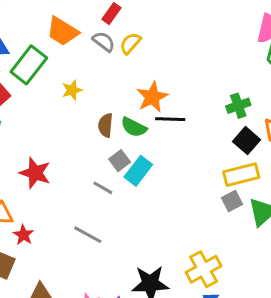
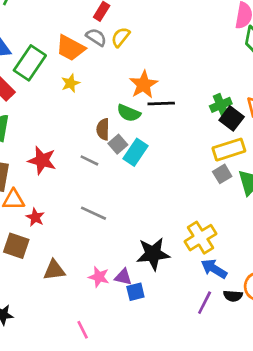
orange trapezoid: (62, 31) -> (70, 48), moved
green cross: (238, 106) -> (221, 105), moved
brown semicircle: (106, 125) -> (103, 129), moved
gray line: (103, 188) -> (89, 160), moved

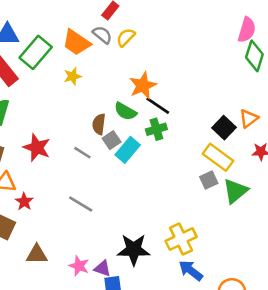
black line: (161, 104) -> (158, 106), turned 30
green cross: (221, 105) -> (156, 129), moved
yellow rectangle: (229, 150) -> (218, 157), turned 48

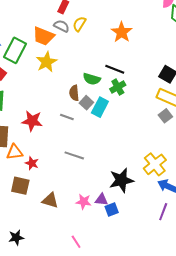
yellow star: (73, 76) -> (46, 62), size x1.5
orange star: (143, 86) -> (122, 32), moved
brown triangle: (37, 255) -> (50, 200), turned 30

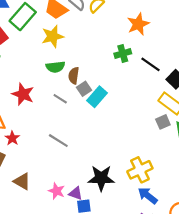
black line: (115, 69) -> (151, 64), moved
green semicircle: (92, 79) -> (55, 67), moved, turned -36
green cross: (118, 87) -> (123, 53), moved

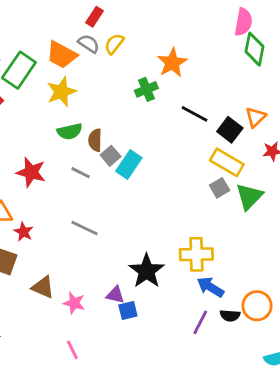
green cross: (123, 53) -> (146, 89), moved
yellow cross: (140, 170) -> (196, 254), turned 30
black star: (101, 178) -> (147, 271), turned -30
pink star: (57, 191) -> (74, 303), moved

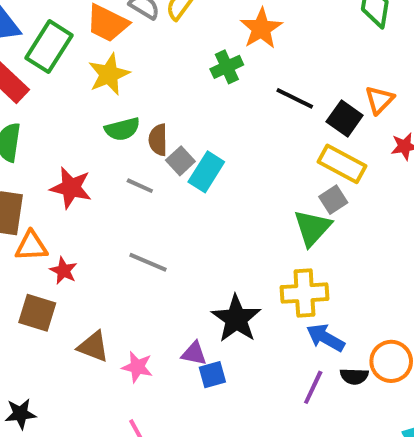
green triangle: (249, 197) -> (312, 228), moved

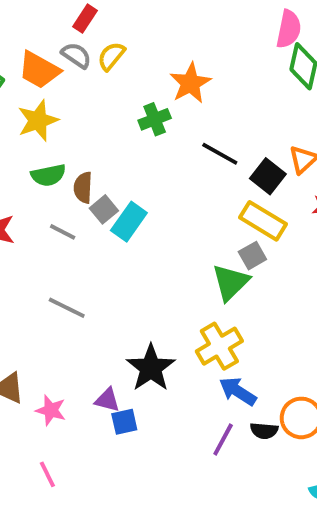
yellow cross: (304, 293) -> (219, 346), turned -30

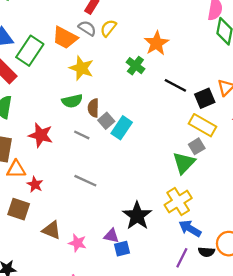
green cross: (155, 119) -> (135, 66), turned -30
yellow star: (38, 121) -> (81, 68), moved, turned -30
black square: (268, 176) -> (205, 98), turned 30

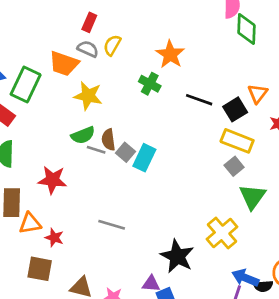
gray line: (82, 135) -> (96, 150), moved
green triangle: (184, 163) -> (252, 197), moved
blue arrow: (190, 228) -> (245, 278), moved

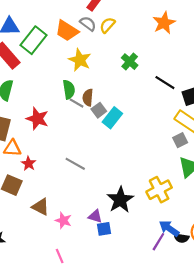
orange star: (170, 54) -> (164, 23), moved
green semicircle: (83, 135) -> (69, 90), turned -90

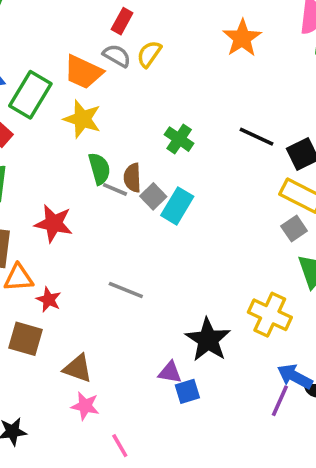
yellow star: (80, 60) -> (82, 119), moved
green cross: (130, 62) -> (179, 139), moved
yellow cross: (159, 190) -> (270, 315), turned -30
pink star: (63, 220) -> (85, 406), moved

